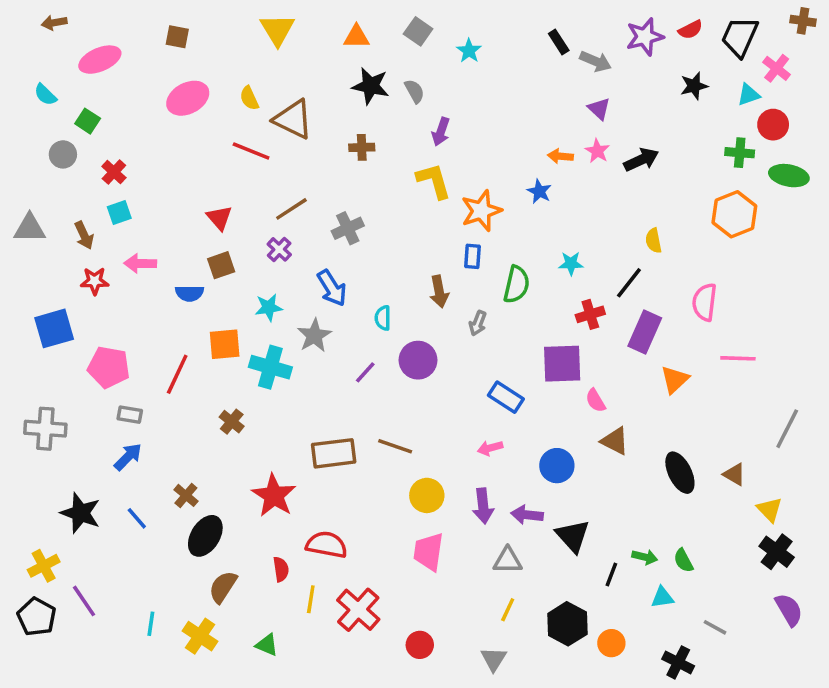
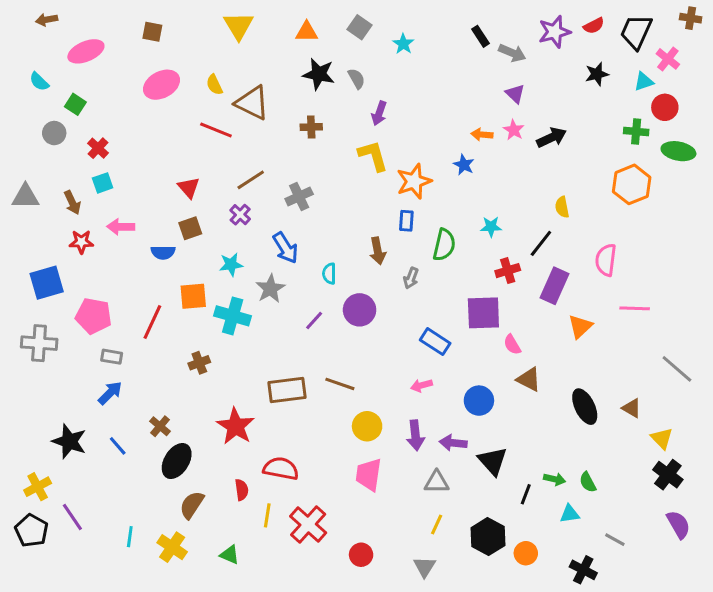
brown cross: (232, 422) -> (199, 363), turned 30
gray cross: (45, 429) -> (39, 343), moved
gray line: (787, 429) -> (677, 369), turned -76

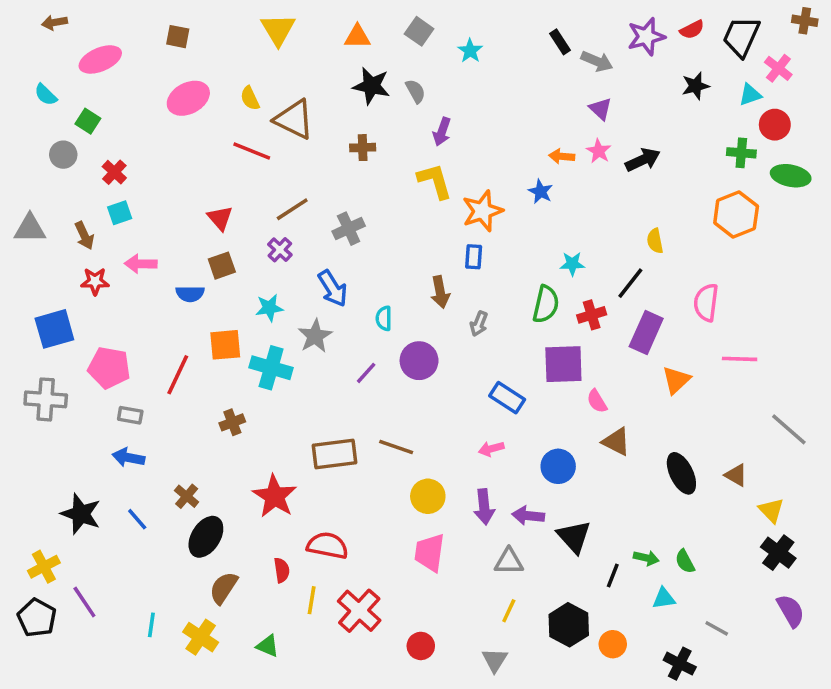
green semicircle: (444, 245) -> (546, 304), moved
blue arrow: (110, 393) -> (128, 458), turned -124

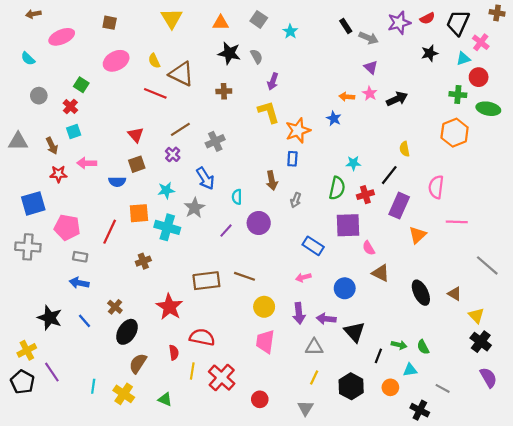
green square: (88, 121) -> (81, 85), moved
orange circle: (613, 644) -> (390, 387), moved

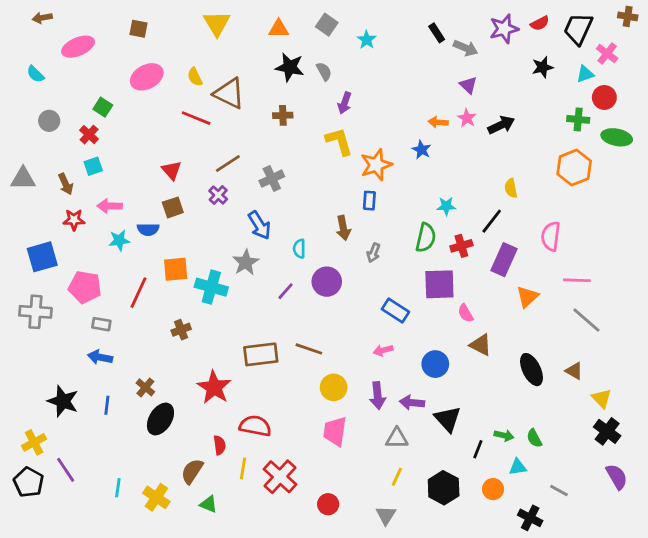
cyan star: (166, 190) -> (119, 240), moved
gray line: (487, 265) -> (586, 320), moved
blue line: (85, 321) -> (107, 405), turned 48
brown semicircle: (138, 363) -> (192, 471), moved

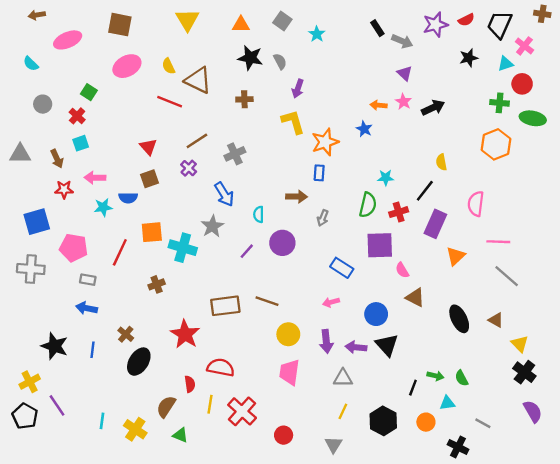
brown square: (138, 29) -> (120, 25), size x1.5
brown arrow: (343, 228) -> (297, 197), turned -78
black triangle: (448, 419) -> (387, 345), moved

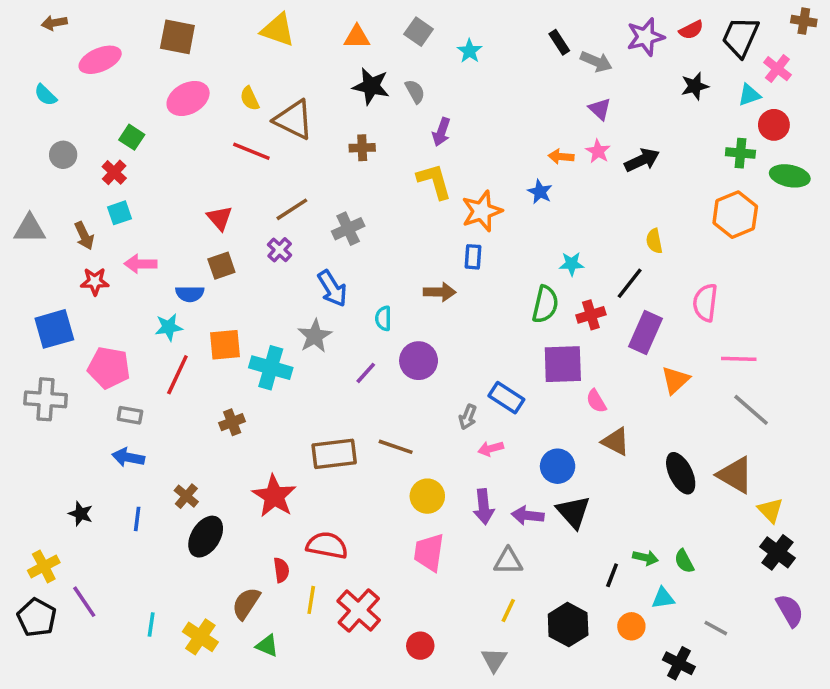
yellow triangle: (187, 20) -> (278, 30), turned -40
cyan star: (103, 207) -> (169, 327), moved
gray arrow: (323, 218) -> (468, 417), moved
brown triangle: (496, 320) -> (735, 475), size x1.6
black star: (55, 346) -> (81, 514), size x0.6

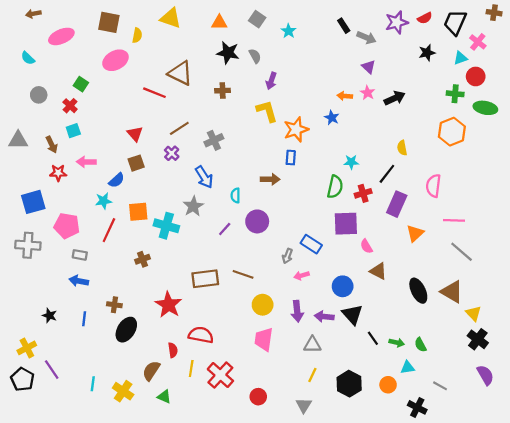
yellow semicircle: (250, 98) -> (137, 35), moved, turned -144
blue semicircle: (190, 294) -> (117, 180), turned -42
brown cross: (186, 496) -> (114, 305), turned -32
black line: (612, 575) -> (373, 338), moved, turned -56

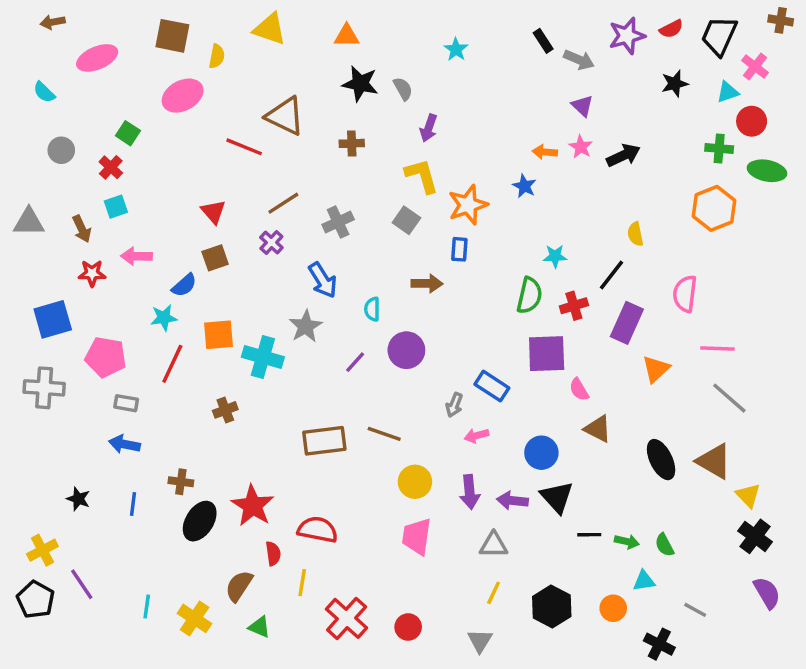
gray square: (257, 19) -> (406, 220), moved
red star: (168, 305) -> (253, 506), moved
black line: (373, 338) -> (589, 535), turned -56
red cross: (220, 375) -> (347, 618), moved

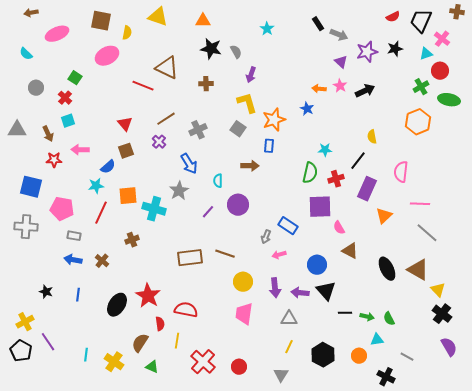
purple star: (627, 36) -> (367, 52), moved
green cross: (719, 149) -> (421, 87), turned -35
blue square: (53, 319) -> (31, 187), turned 30
brown cross: (181, 482) -> (102, 261), moved, turned 32

